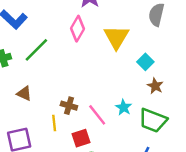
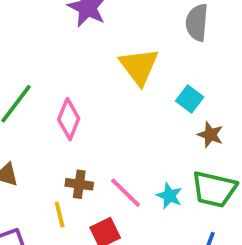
pink diamond: (77, 29) -> (69, 119), moved
cyan star: (124, 107) -> (169, 196), moved

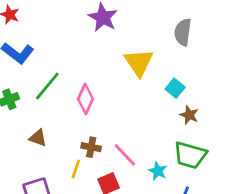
cyan star: (169, 196) -> (158, 171), moved
yellow line: (60, 215) -> (76, 169), turned 30

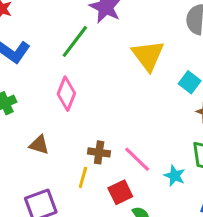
green line: (47, 86) -> (75, 41), moved
pink diamond: (86, 99) -> (66, 94), moved

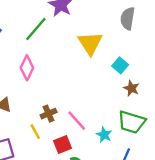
brown cross: (99, 152) -> (49, 114), turned -35
yellow line: (83, 177) -> (35, 132), turned -49

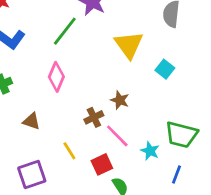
brown star: (131, 88) -> (120, 100), moved
brown cross: (49, 114) -> (94, 117), moved

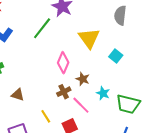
pink diamond: (56, 77) -> (63, 63), moved
cyan star: (150, 151) -> (103, 93), moved

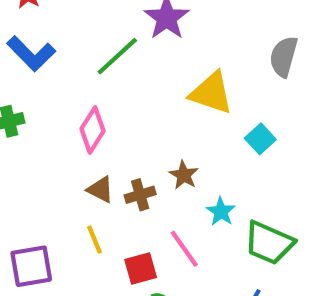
yellow triangle: (89, 38) -> (211, 93), turned -45
pink diamond: (63, 63) -> (93, 130), moved
brown triangle: (18, 95) -> (100, 190), moved
pink line: (81, 105) -> (184, 249), moved

